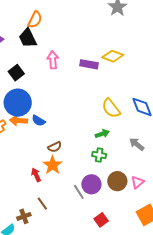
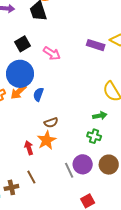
pink arrow: (53, 60) -> (52, 53), moved, turned 120
orange arrow: (18, 121) -> (18, 92), turned -54
blue semicircle: (39, 121) -> (38, 94), turned 72

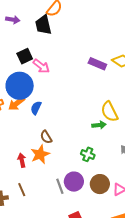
pink arrow: (52, 53) -> (41, 66), moved
green arrow: (100, 116) -> (99, 125), moved
brown semicircle: (51, 123) -> (46, 137), turned 72

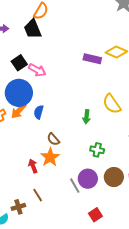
green arrow: (99, 125) -> (87, 117), moved, turned 112

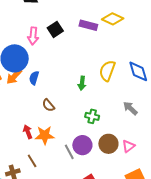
black square: (19, 63) -> (55, 29), moved
pink arrow: (37, 70) -> (33, 36), turned 66
yellow semicircle: (112, 104) -> (107, 71), turned 55
orange star: (50, 157) -> (45, 135), moved, turned 30

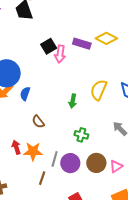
pink arrow: (33, 36) -> (60, 54), moved
gray line: (69, 152) -> (55, 159), moved, turned 42
brown line: (32, 161) -> (42, 178), moved, turned 48

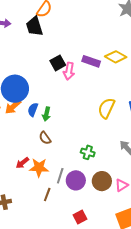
green arrow: (73, 101) -> (46, 114), moved
red arrow: (16, 147) -> (22, 163), turned -112

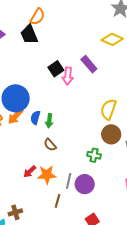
yellow diamond: (116, 57) -> (112, 39), moved
purple rectangle: (91, 61) -> (89, 64), turned 36
brown circle: (102, 181) -> (111, 134), moved

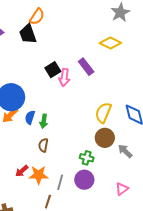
brown semicircle: (50, 145) -> (43, 145), turned 48
purple circle: (85, 184) -> (84, 180), moved

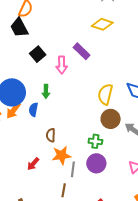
black square: (53, 70) -> (38, 54), moved
green arrow: (44, 121) -> (46, 91), moved
orange star: (39, 175) -> (62, 155), moved

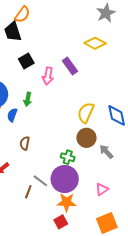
orange star: (62, 155) -> (67, 202), moved
purple circle: (96, 163) -> (65, 179), size x1.4
gray line: (73, 169) -> (40, 181), turned -70
brown line: (64, 190) -> (28, 192), moved

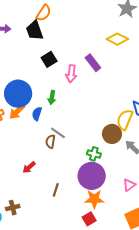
yellow semicircle: (86, 113) -> (125, 120), moved
gray line: (40, 181) -> (58, 133), moved

